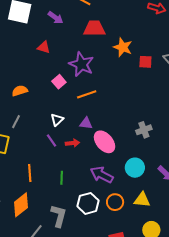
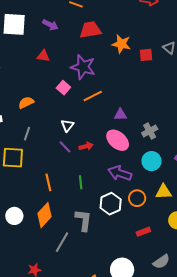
purple triangle: (86, 123) -> (120, 115), moved
gray cross: (144, 130) -> (150, 131), moved

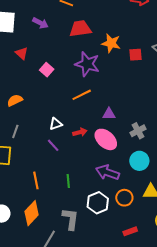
red triangle: (43, 56) -> (22, 53), moved, turned 32
purple star: (83, 67) -> (87, 64), moved
pink square: (63, 88) -> (47, 70), moved
white triangle: (67, 125) -> (56, 124), turned 32
red arrow: (86, 146) -> (80, 132), moved

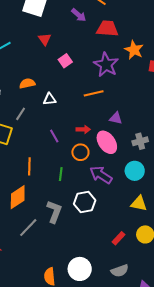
purple arrow: (40, 23) -> (79, 15), moved
white triangle: (56, 124) -> (50, 99), moved
orange circle: (124, 198) -> (80, 152), moved
red rectangle: (130, 231) -> (119, 238), moved, turned -40

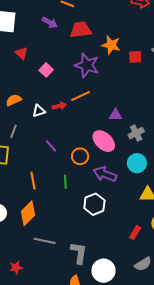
purple triangle: (116, 118) -> (115, 115), moved
red arrow: (83, 129) -> (59, 106), moved
gray L-shape: (54, 212) -> (79, 253), moved
gray line: (28, 228) -> (45, 241), turned 70

